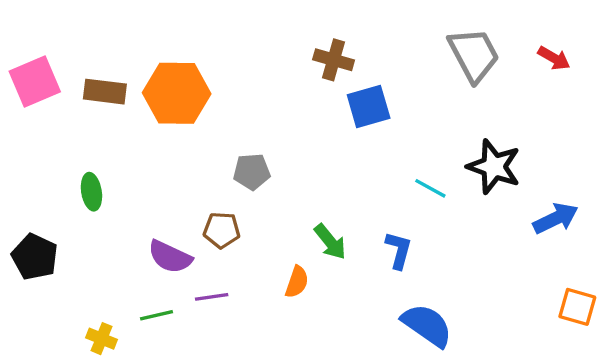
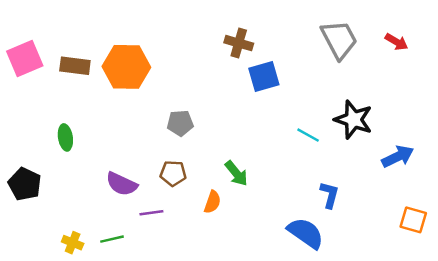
brown pentagon: (222, 230) -> (173, 173), moved
blue L-shape: (399, 250) -> (330, 195), moved
green line: (157, 315) -> (112, 239), moved

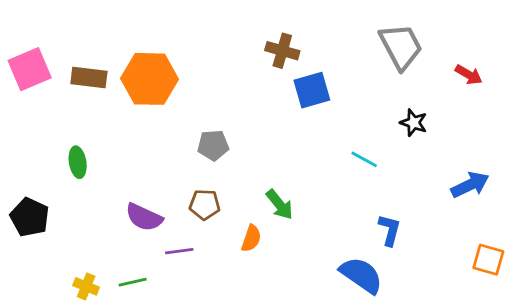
red arrow: (396, 42) -> (469, 75), moved
black star: (353, 120) -> (414, 123), moved, size x0.6

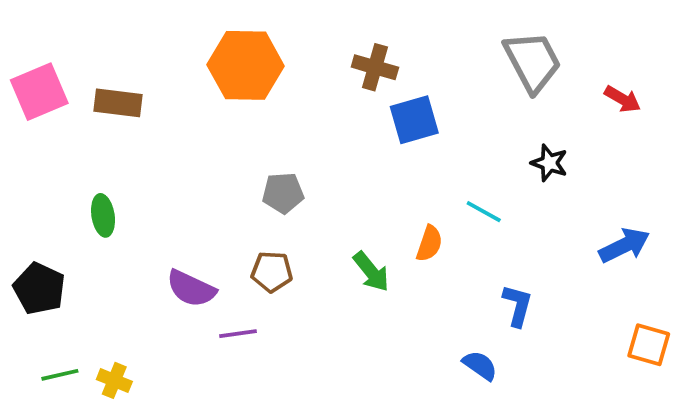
orange hexagon: (150, 79) -> (246, 65), moved
orange semicircle: (251, 238) -> (429, 244), moved
blue semicircle: (361, 275) -> (480, 365), size x0.6
green line: (133, 282) -> (60, 375), moved

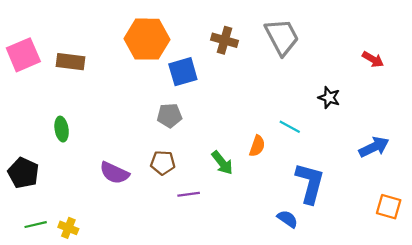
gray trapezoid: (532, 62) -> (282, 37), moved
blue square: (414, 120) -> (183, 72), moved
blue L-shape: (517, 305) -> (310, 183), size x1.6
purple line: (238, 334) -> (189, 194), moved

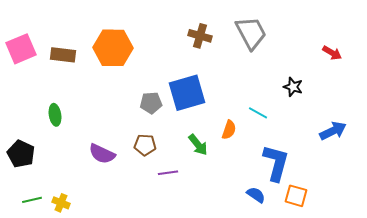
orange hexagon: (147, 39) -> (113, 48), moved
blue square: (183, 72) -> (187, 93), moved, size x1.4
orange square: (389, 207) -> (296, 196), moved

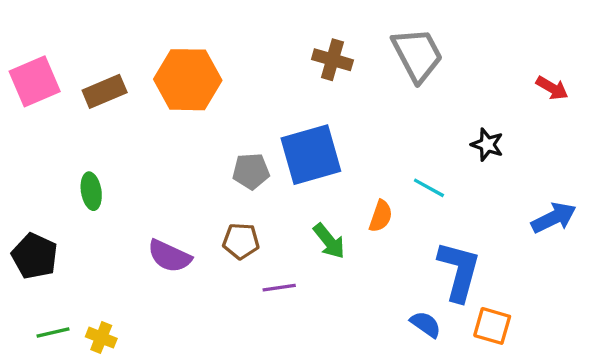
brown rectangle: (63, 55) -> (105, 91), turned -30

